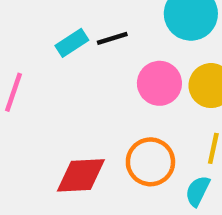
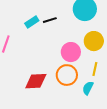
pink circle: (159, 83) -> (71, 52), moved

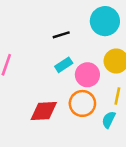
cyan rectangle: (32, 22) -> (64, 65), moved

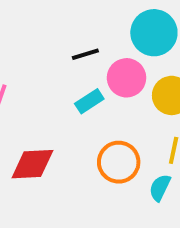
pink circle: (87, 75) -> (127, 78), moved
red diamond: (44, 111) -> (32, 164), moved

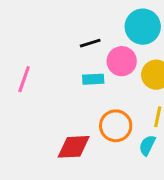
cyan rectangle: (89, 101) -> (93, 79), turned 30
red diamond: (32, 164) -> (74, 147), moved

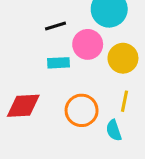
cyan semicircle: (147, 145) -> (114, 130), turned -45
red diamond: (74, 147) -> (23, 106), moved

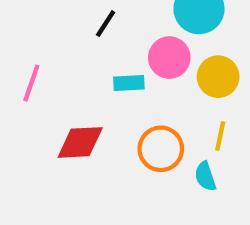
black line: (55, 26) -> (106, 24), moved, turned -40

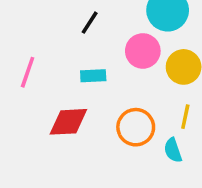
cyan rectangle: (129, 83) -> (93, 76), moved

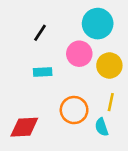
red diamond: (68, 122) -> (24, 127), moved

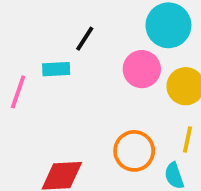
cyan rectangle: (43, 72) -> (56, 69), moved

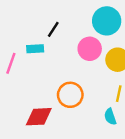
orange circle: (134, 151) -> (70, 95), moved

